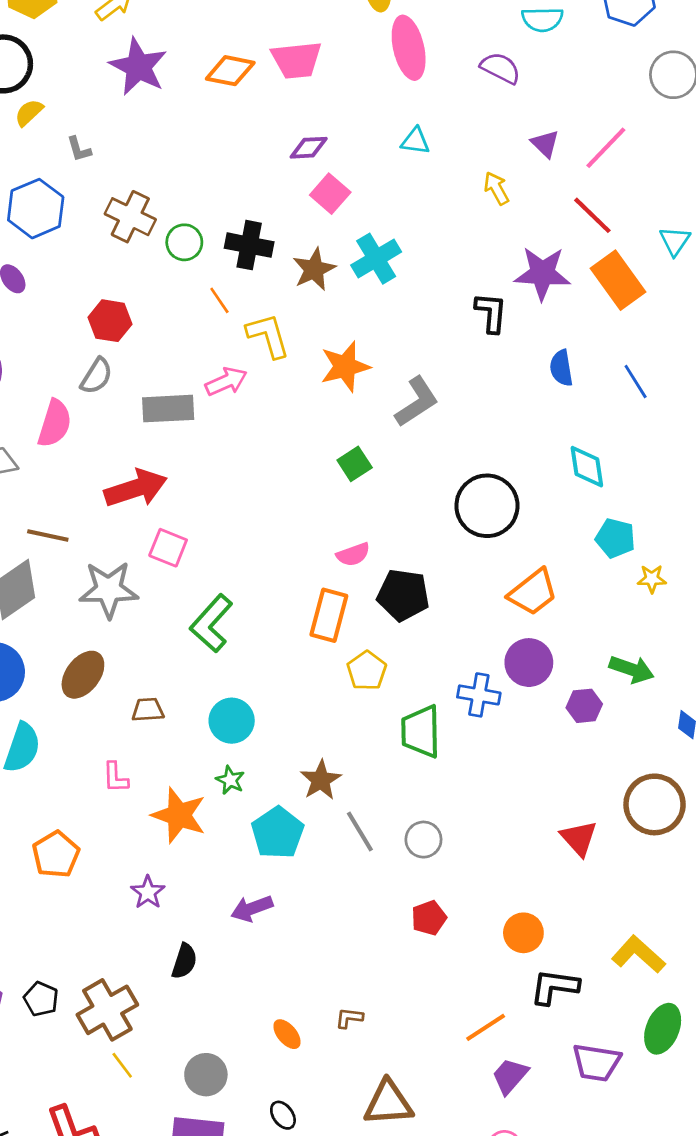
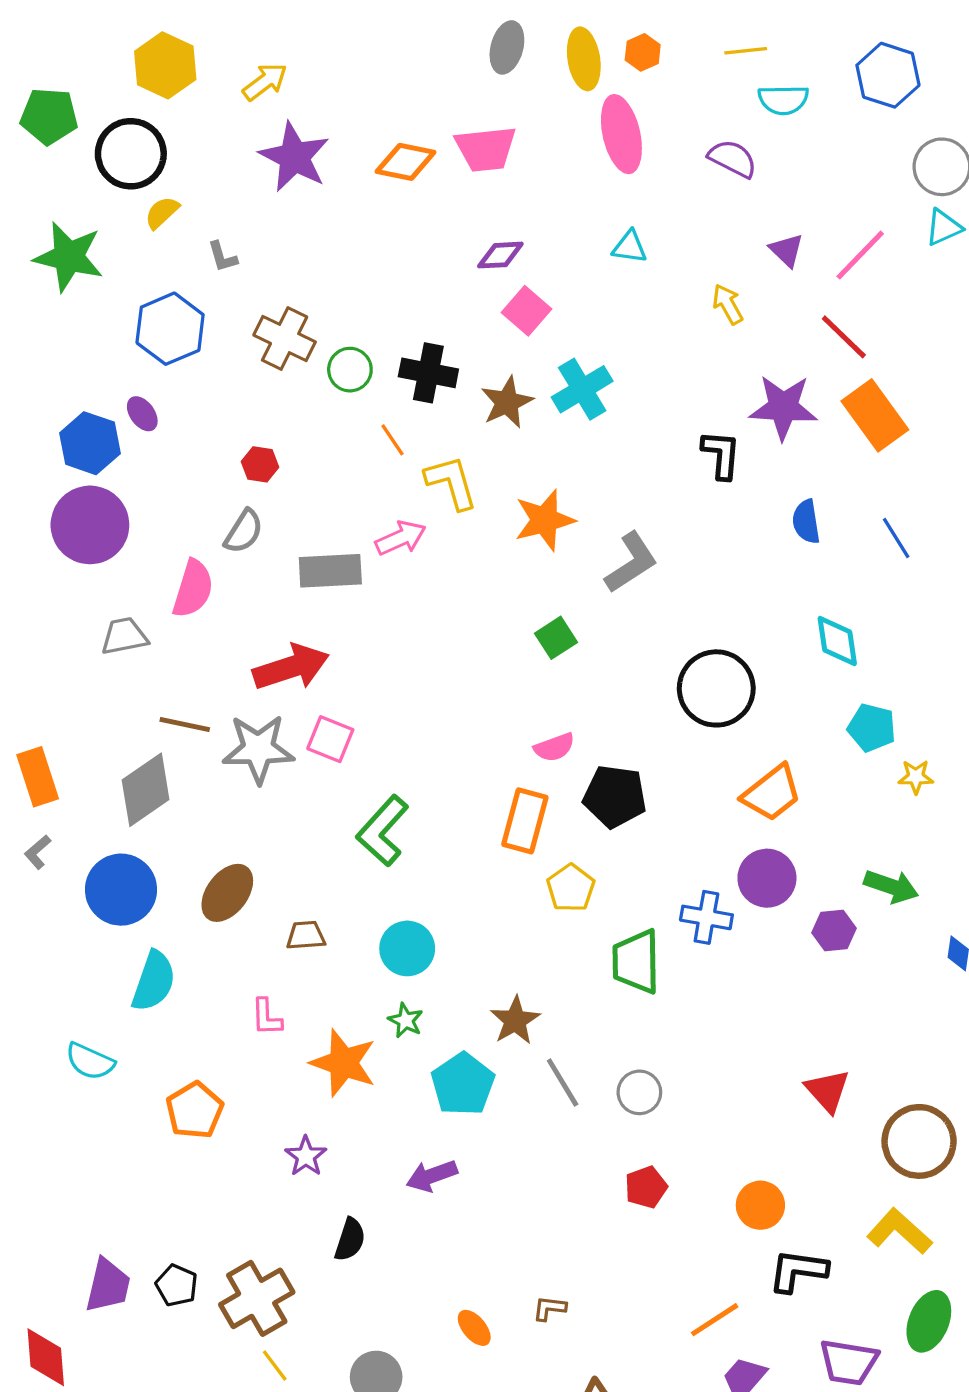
cyan triangle: (675, 241) -> (944, 227), moved, turned 32
red hexagon: (110, 321) -> (260, 464), size x0.7
gray star: (109, 590) -> (258, 749), moved
brown circle: (655, 804) -> (919, 1141), moved

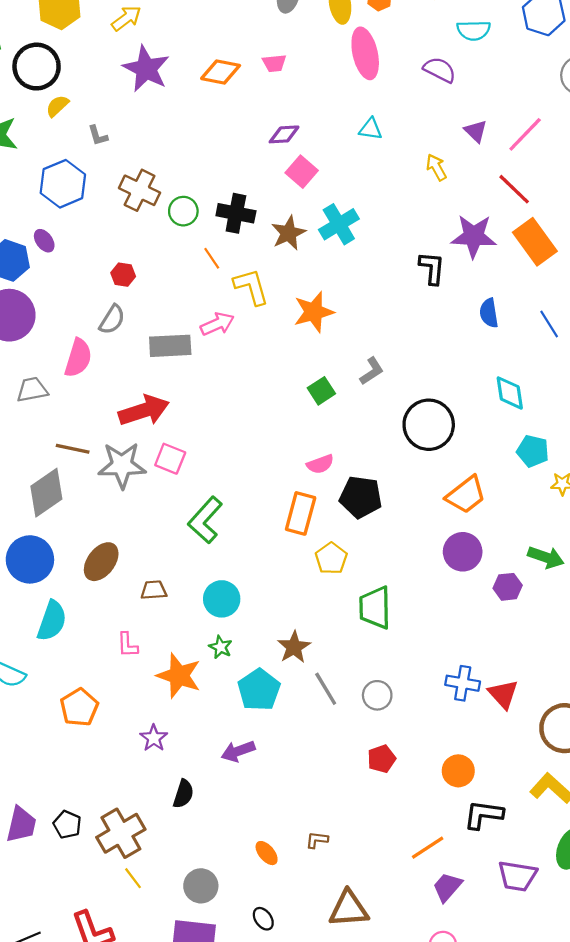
pink trapezoid: (486, 149) -> (274, 63), size x0.6
gray L-shape: (631, 563) -> (372, 371), moved, size x0.7
blue cross: (706, 917) -> (463, 683), moved

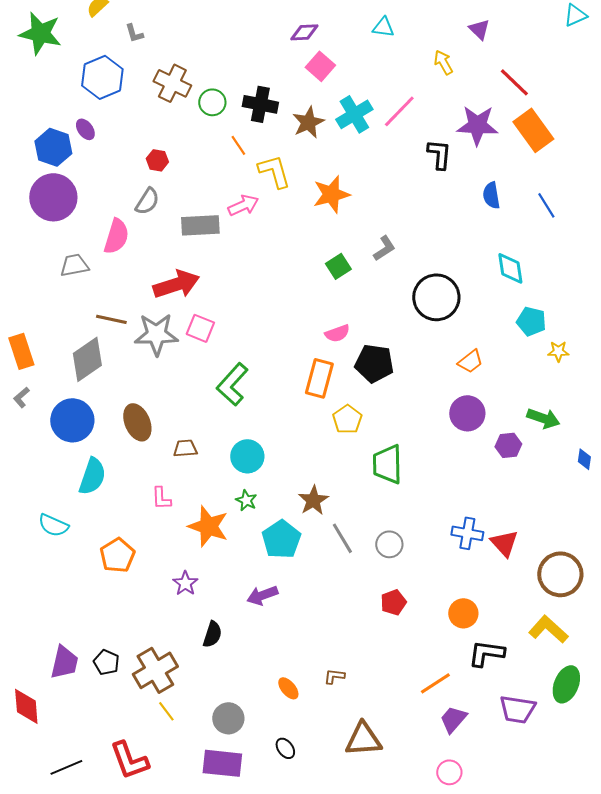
pink line: (525, 134) -> (399, 111), moved
orange trapezoid: (466, 495) -> (470, 361), size x0.7
brown ellipse: (101, 562) -> (137, 422), turned -60

